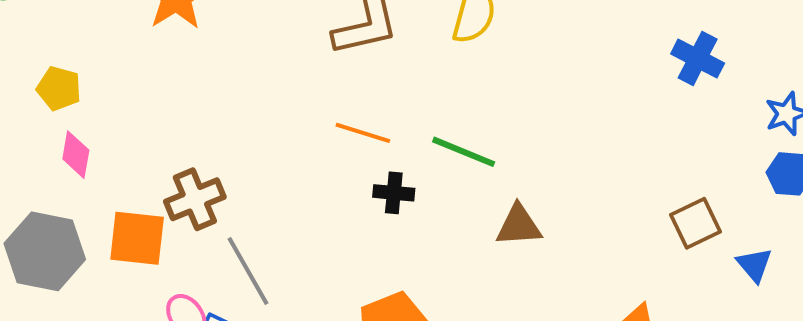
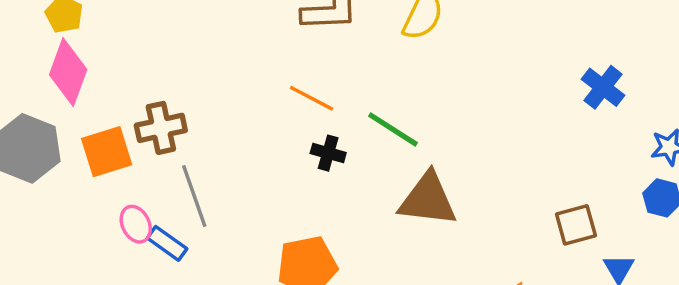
pink diamond: (76, 155) -> (68, 72), size x1.6
brown triangle: (519, 225) -> (428, 200), size x1.5
orange square: (137, 238) -> (107, 152), turned -34

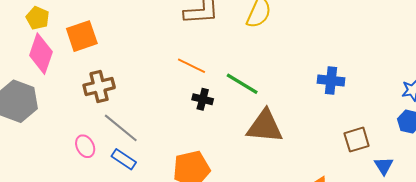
blue cross: (603, 87) -> (331, 81), moved, turned -30
orange square: (107, 152) -> (82, 36), moved
gray line: (194, 196) -> (121, 128), turned -30
blue rectangle: (167, 243) -> (124, 159), moved

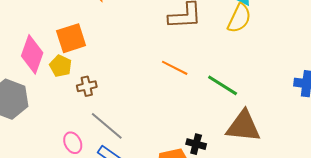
yellow pentagon: (38, 18) -> (61, 66), moved
brown cross: (99, 86) -> (87, 86), size x0.7
black cross: (203, 99) -> (196, 144), moved

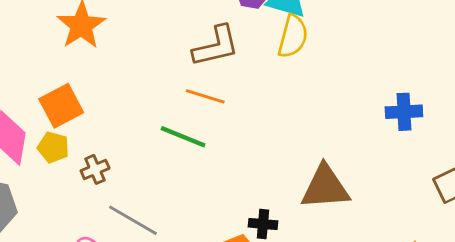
orange line: (175, 68) -> (205, 96), moved
green line: (223, 85) -> (183, 137), moved

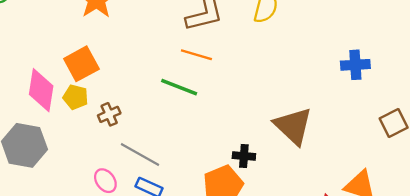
brown triangle: (325, 187) -> (293, 126), turned 48

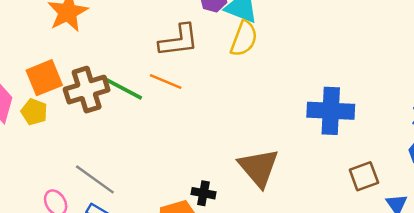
blue cross: (355, 65) -> (331, 111), size x1.5
green line: (179, 87) -> (124, 89), moved
brown cross: (109, 114) -> (87, 90), moved, size x1.8

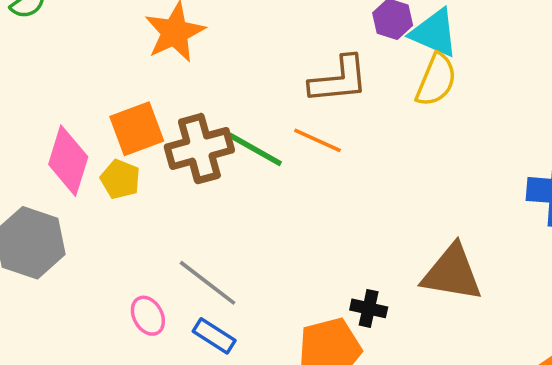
brown triangle: (259, 168) -> (452, 273), turned -42

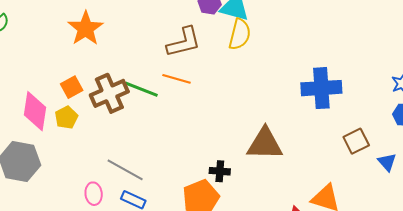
orange square: (137, 129) -> (72, 87), size x0.7
yellow pentagon: (120, 179) -> (66, 117), turned 30
pink ellipse: (148, 316) -> (94, 194), turned 30

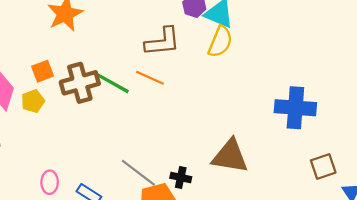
gray line: (125, 170) -> (138, 173), moved

